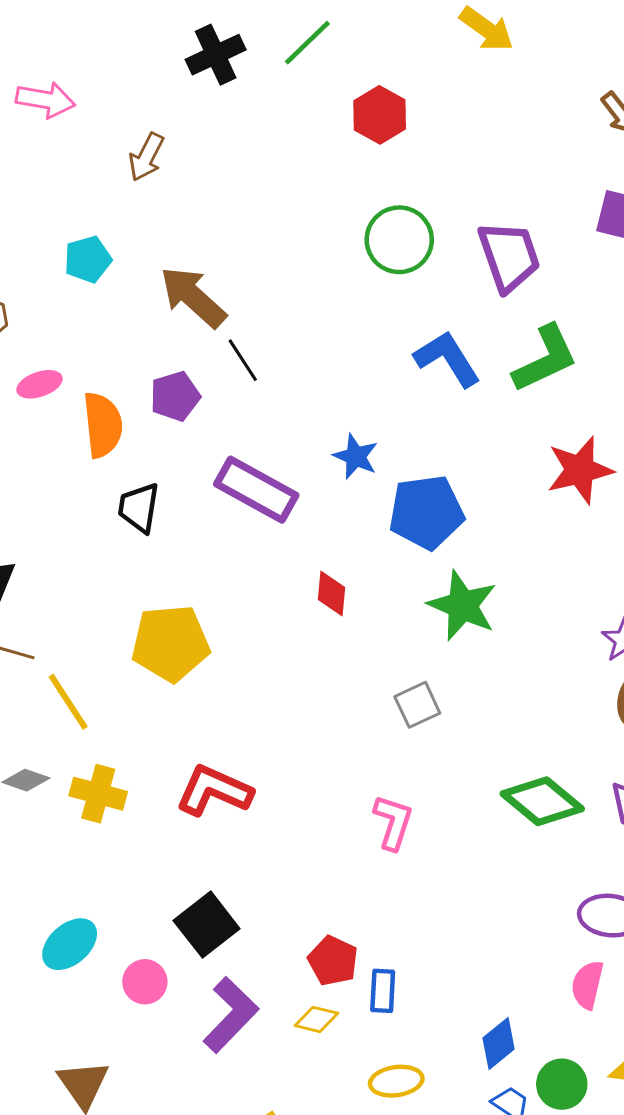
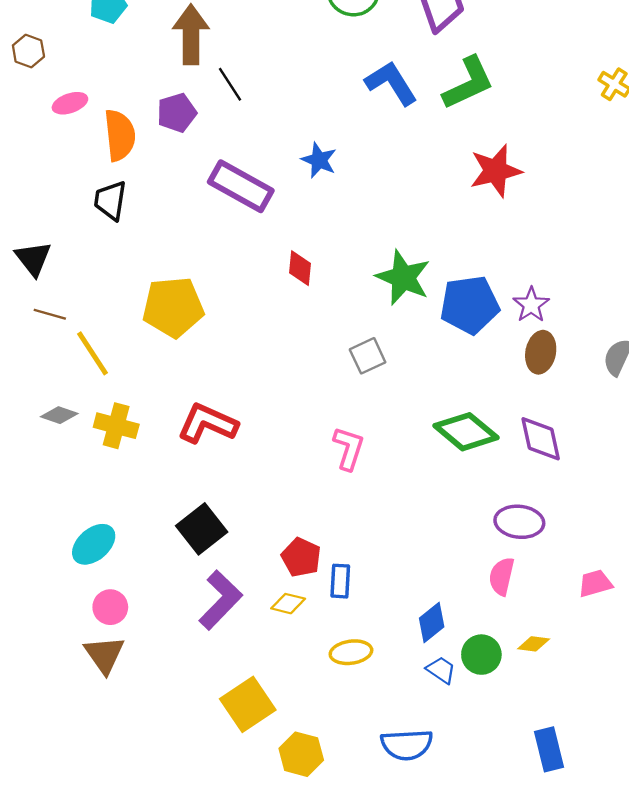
brown arrow: (193, 297) -> (191, 34), turned 48
black trapezoid: (139, 508) -> (110, 200), moved
blue pentagon: (426, 512) -> (470, 305), moved
pink circle: (145, 982) -> (110, 607), moved

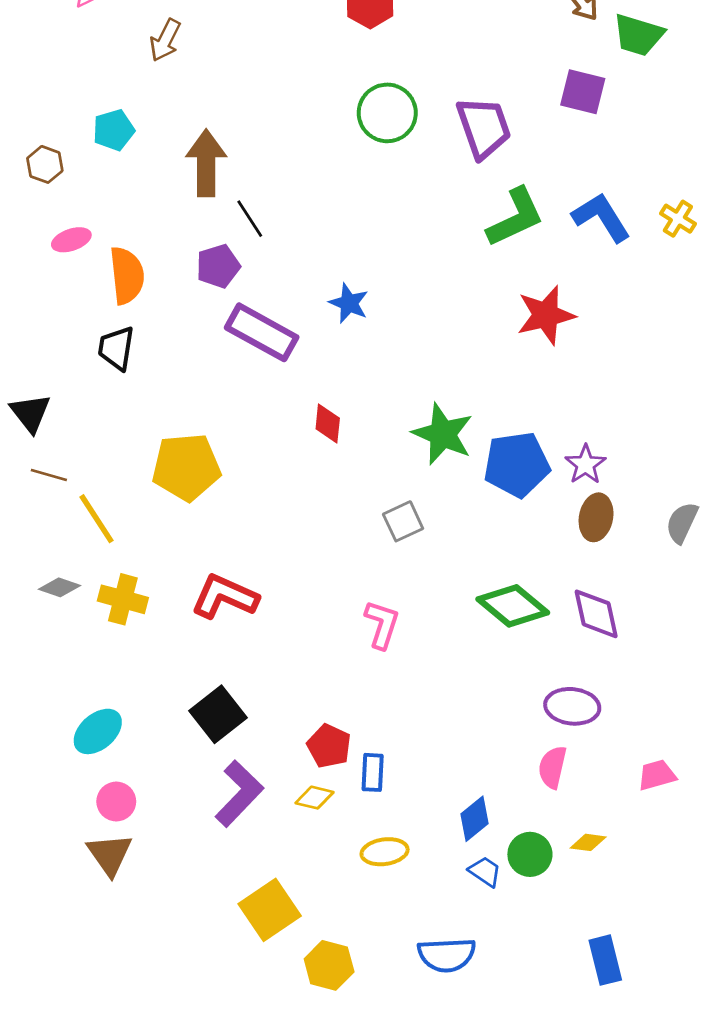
brown hexagon: (28, 51) -> (45, 164), moved
blue L-shape: (391, 83) -> (601, 217), moved
purple pentagon: (177, 113) -> (218, 266), moved

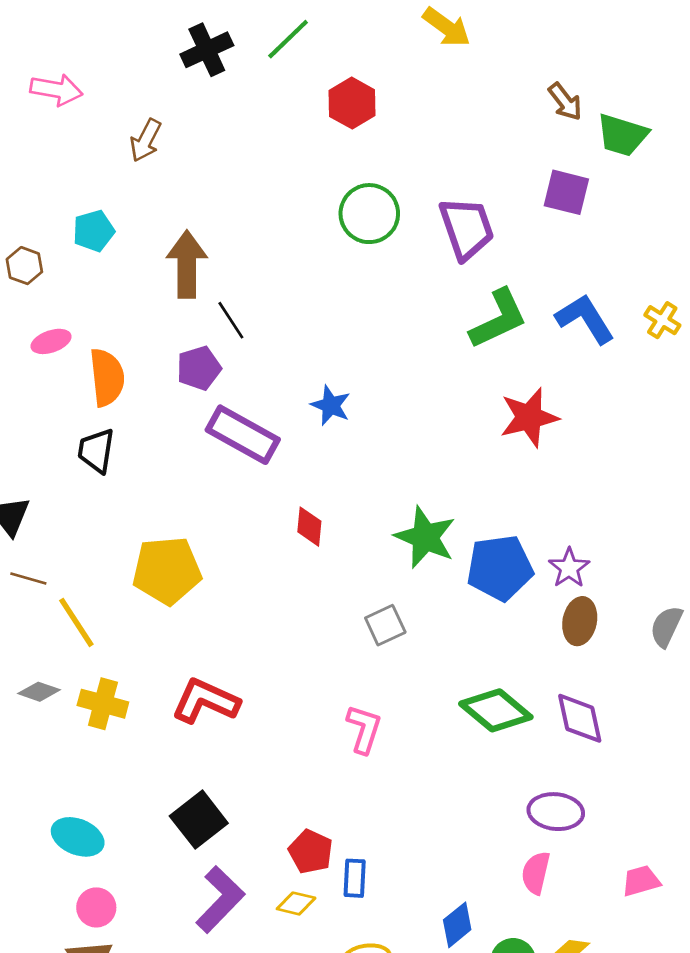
cyan ellipse: (98, 731) -> (78, 837), turned 63

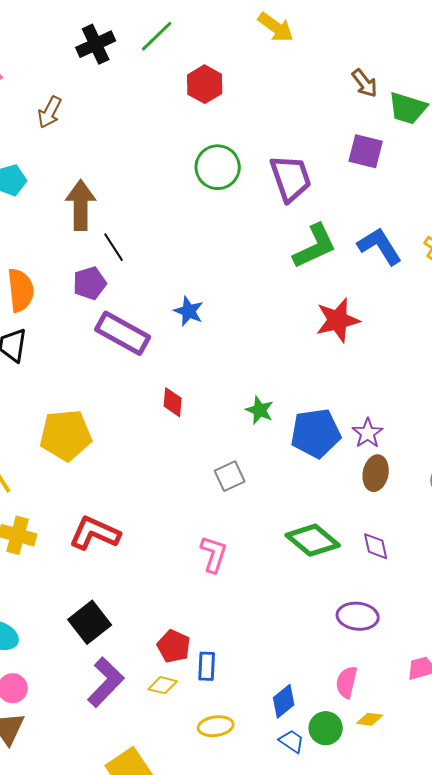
green star: (425, 537) -> (260, 410), size x0.6
purple diamond: (580, 718) -> (376, 546), size x0.7
pink semicircle: (536, 873) -> (347, 682), moved

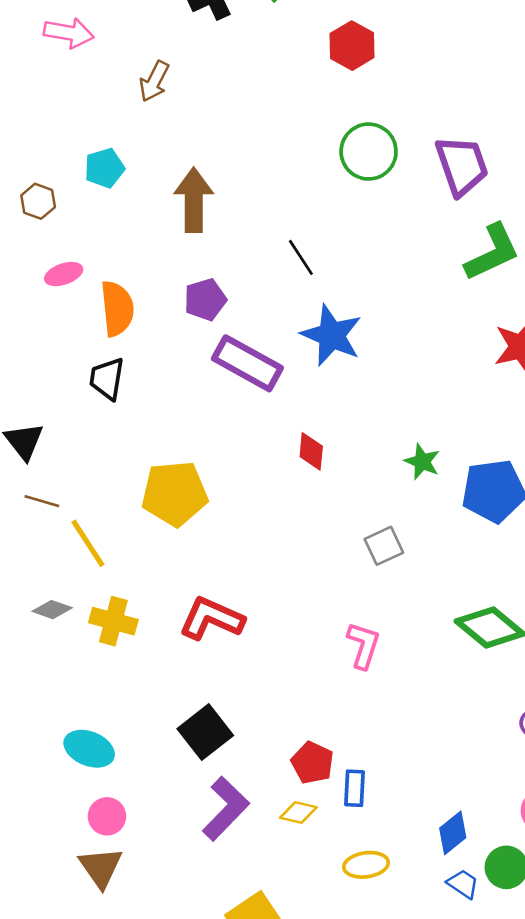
black line: (114, 247) -> (301, 257), moved
blue star: (189, 311) -> (332, 335), size x1.6

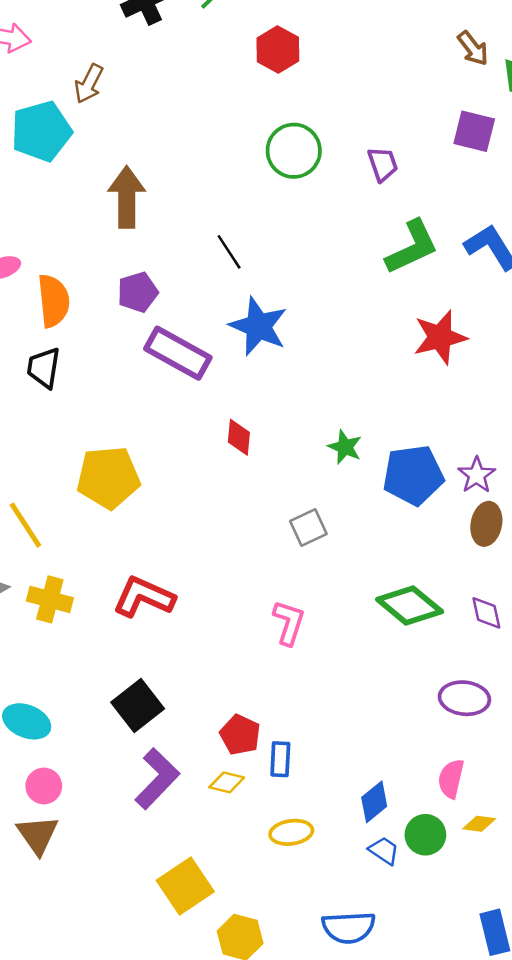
purple trapezoid: (462, 166) -> (383, 164), size x0.6
cyan pentagon: (104, 168) -> (41, 131), moved, size x1.6

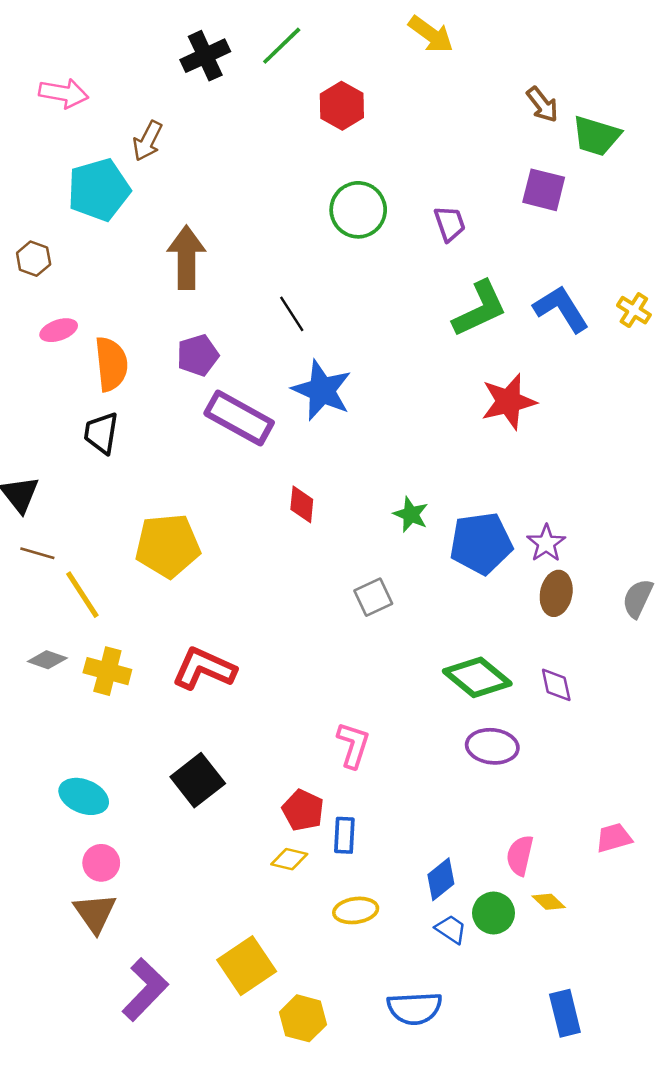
pink L-shape: (289, 623) -> (353, 745), moved
purple ellipse: (464, 698) -> (492, 746), moved
purple L-shape: (157, 779) -> (145, 989), moved
yellow diamond: (479, 824) -> (549, 902), turned 36

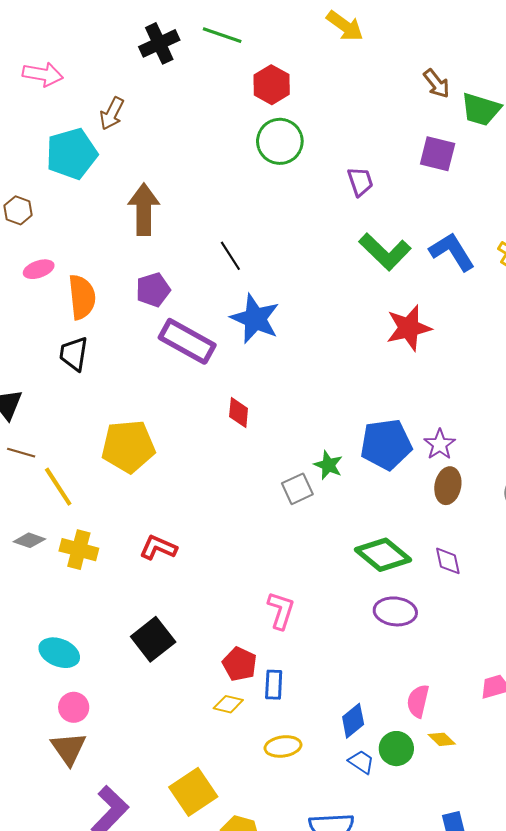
green line: (282, 46) -> (222, 35), turned 63
green circle: (358, 210) -> (280, 141), moved
green L-shape: (480, 309) -> (385, 252), turned 69
green star: (411, 514) -> (328, 465), moved
red L-shape: (204, 669) -> (158, 548), size x0.7

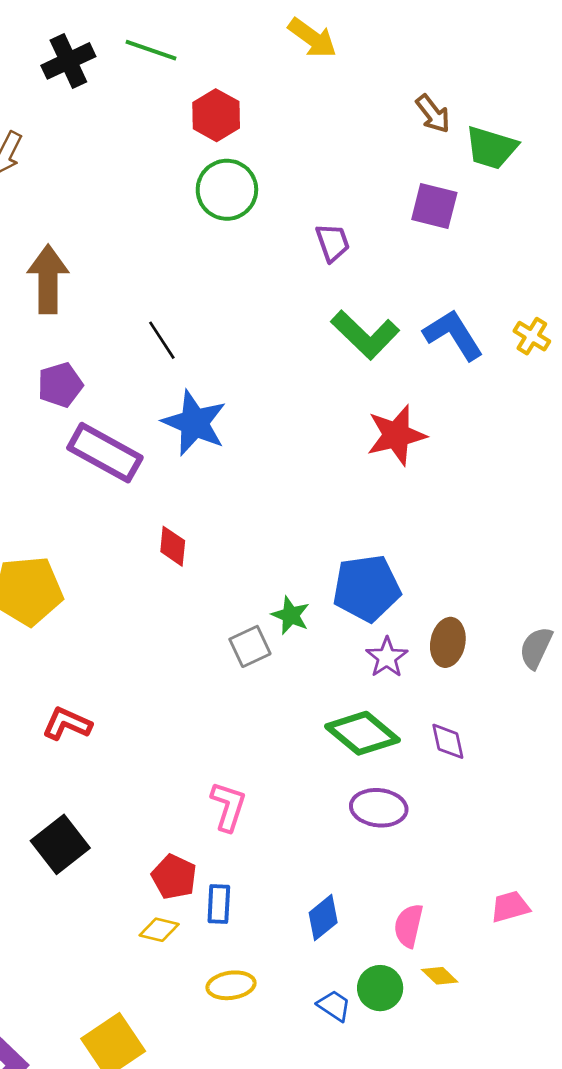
purple star: (440, 444) -> (387, 657), moved
blue diamond: (353, 721) -> (323, 918), moved

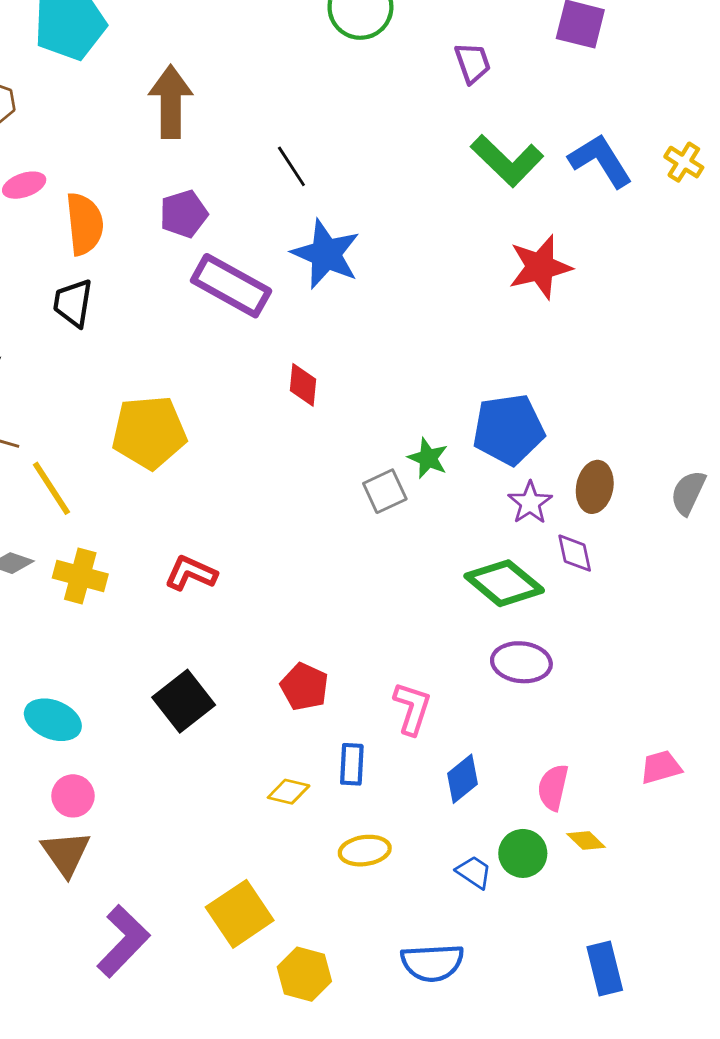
purple diamond: (448, 741) -> (575, 553), moved
pink L-shape: (228, 806) -> (412, 708), moved
red pentagon: (174, 877) -> (304, 687), moved

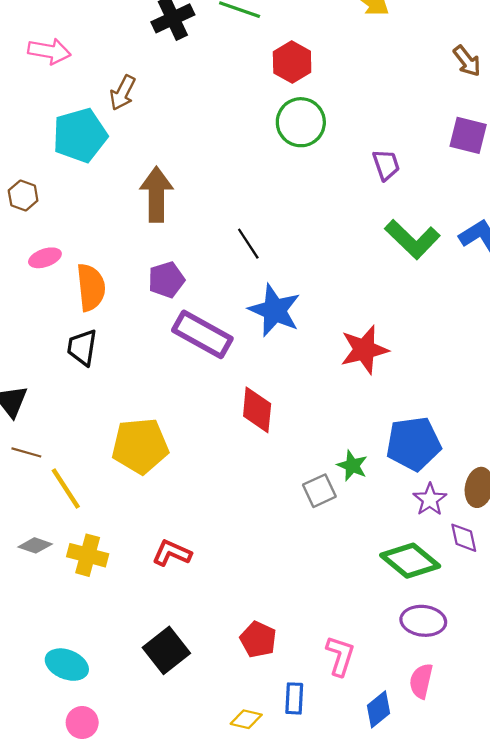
red star: (540, 267) -> (364, 350), moved
red diamond: (303, 385) -> (257, 410), size x1.4
pink semicircle: (553, 787) -> (421, 681), moved

